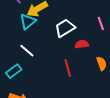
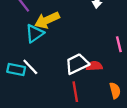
white trapezoid: (65, 28) -> (77, 64), moved
cyan rectangle: (14, 71) -> (16, 70), moved, turned 42

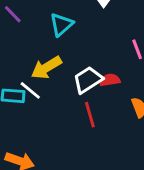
yellow arrow: (47, 20) -> (46, 68), moved
cyan triangle: (35, 33) -> (61, 25), moved

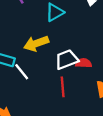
white line: (30, 90) -> (22, 72), moved

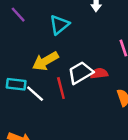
red line: (63, 87) -> (61, 88), moved

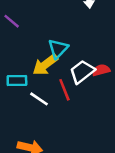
cyan triangle: (59, 25) -> (58, 49), moved
cyan rectangle: (16, 84) -> (17, 81), moved

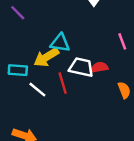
cyan triangle: (58, 49) -> (60, 43), turned 50
white trapezoid: (82, 72) -> (81, 67), turned 45

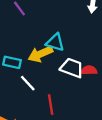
red line: (63, 83) -> (51, 105), moved

